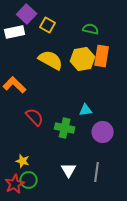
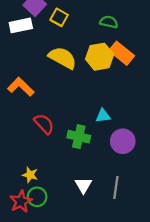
orange rectangle: (102, 56) -> (122, 53), turned -60

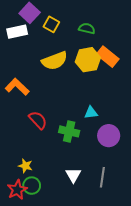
green semicircle: (109, 22) -> (87, 28), moved
yellow semicircle: (63, 58) -> (55, 61), turned 130

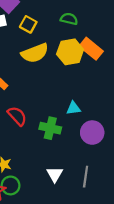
yellow square: (51, 24) -> (28, 24), moved

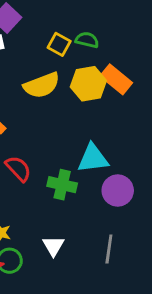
yellow square: (28, 24) -> (59, 44), moved
cyan triangle: (73, 108) -> (93, 158), size x1.6
white triangle: (55, 174) -> (53, 246), moved

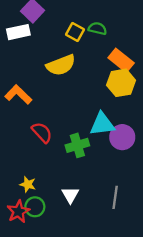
yellow hexagon: (88, 84) -> (121, 83), moved
green cross: (62, 185) -> (77, 145), turned -30
purple circle: (118, 191) -> (122, 137), moved

